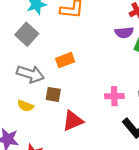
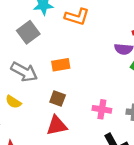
brown square: (53, 94) -> (58, 99), moved

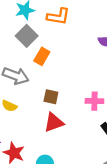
gray square: (28, 32) -> (27, 36), moved
orange rectangle: (61, 65) -> (42, 56), moved, turned -42

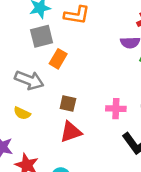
gray square: (27, 36) -> (42, 36), turned 30

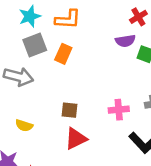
orange rectangle: (58, 59) -> (63, 54), moved
gray arrow: (29, 80) -> (19, 77), moved

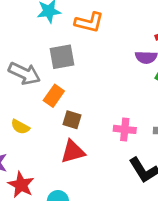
gray square: (35, 45) -> (62, 57), moved
orange rectangle: (63, 54) -> (54, 96), moved

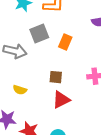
orange rectangle: (54, 96) -> (65, 42), moved

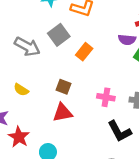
gray square: (39, 34) -> (59, 35), turned -30

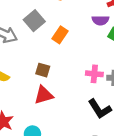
pink cross: (106, 97) -> (94, 74), moved

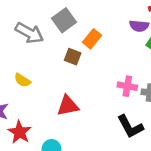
brown square: (43, 70) -> (73, 57), moved

